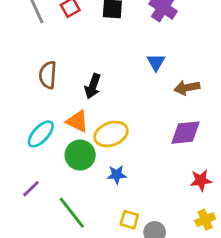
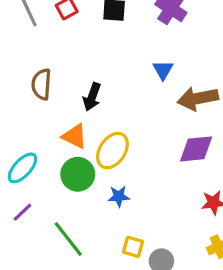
brown arrow: (187, 88) -> (198, 98), size x1.4
cyan ellipse: (41, 134) -> (23, 168), moved
yellow ellipse: (111, 134) -> (112, 151), turned -36

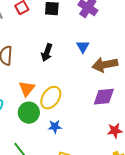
black arrow: (92, 97) -> (47, 53), moved
orange triangle: (75, 136) -> (27, 89), turned 42

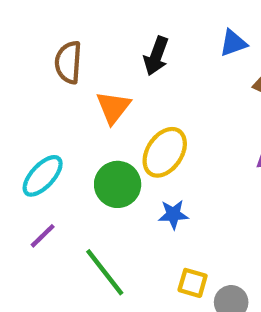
blue triangle: (83, 47) -> (233, 43), turned 40
orange triangle: (27, 89) -> (113, 107), moved

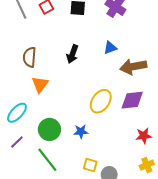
orange triangle: (113, 107) -> (40, 84), moved
yellow ellipse: (165, 152) -> (101, 101), moved
green circle: (118, 184) -> (49, 129), moved

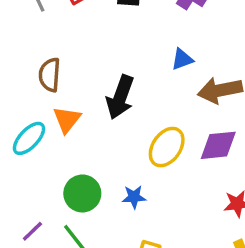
black arrow: (72, 54) -> (120, 97), moved, size x1.4
cyan ellipse: (17, 113) -> (29, 138), moved
purple line: (17, 142) -> (32, 231), moved

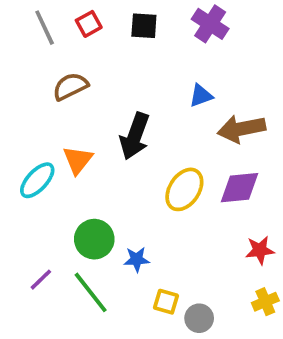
brown semicircle: (50, 75) -> (70, 86), moved, turned 60
blue star: (134, 197) -> (137, 259), moved

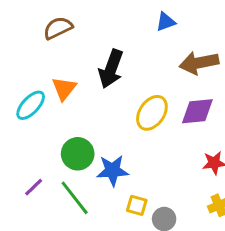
blue triangle: (201, 96) -> (166, 22), moved
blue star: (137, 259) -> (113, 170), size x1.5

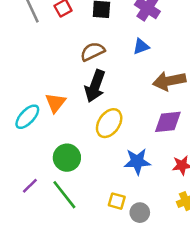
brown semicircle: (58, 28) -> (92, 52), moved
yellow ellipse: (152, 113) -> (109, 123), moved
blue star: (113, 170) -> (137, 161), moved

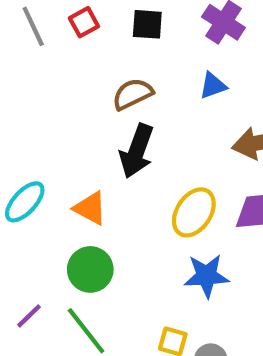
orange triangle: (55, 103) -> (90, 208), moved, turned -40
yellow ellipse: (109, 123) -> (194, 212), moved

